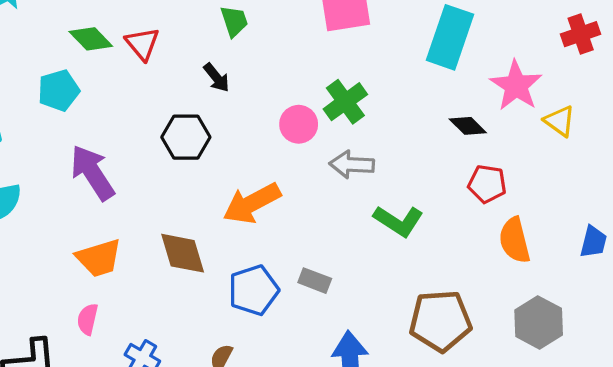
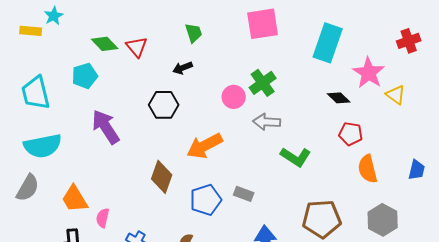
black arrow: (216, 78) -> (183, 68), turned 108
brown diamond: (183, 253) -> (162, 177), turned 36
orange trapezoid: (99, 258) -> (75, 199), moved, turned 76

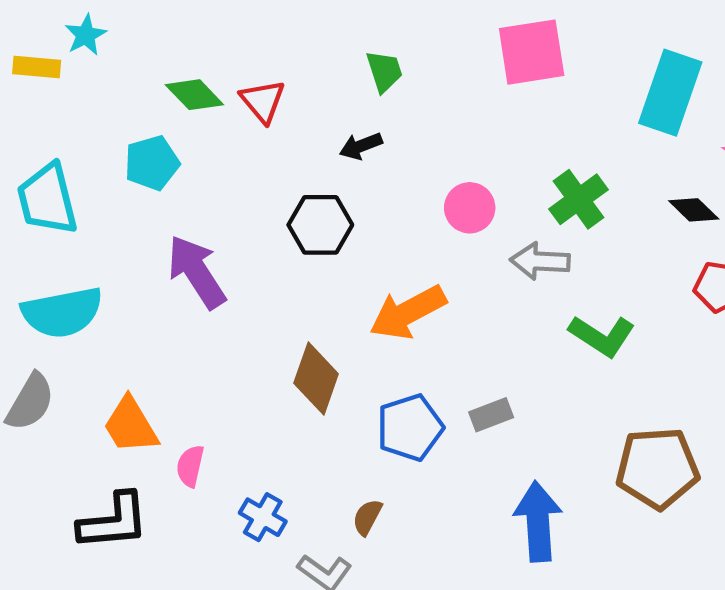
green cross: (263, 83) -> (578, 199), moved
gray rectangle: (244, 194) -> (491, 415), turned -42

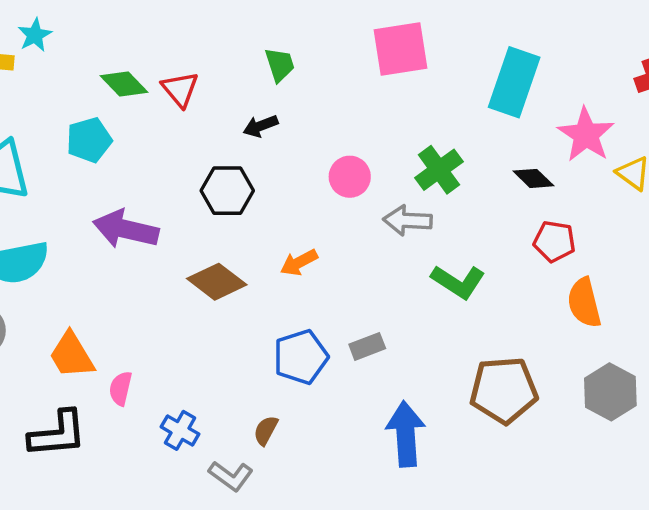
purple arrow: (197, 272) -> (126, 229), turned -44
orange arrow: (408, 312) -> (299, 262), size x0.6
brown diamond: (316, 378) -> (217, 282), moved, turned -72

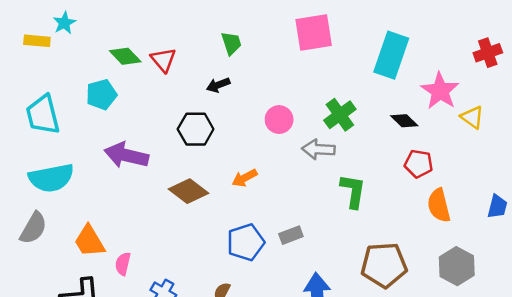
green L-shape: (458, 282) -> (353, 191), turned -114

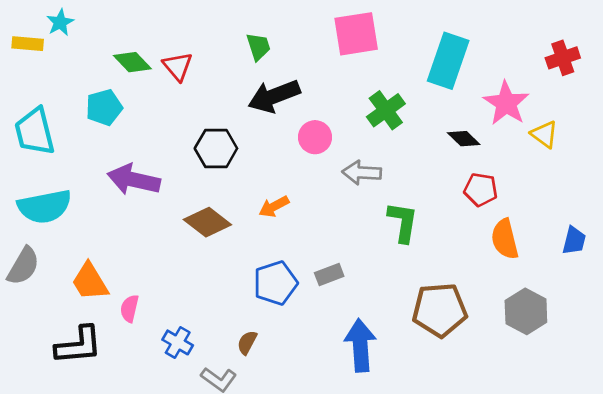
black arrow: (218, 85) -> (274, 96), moved, size x1.8
green cross: (340, 115) -> (386, 110), moved

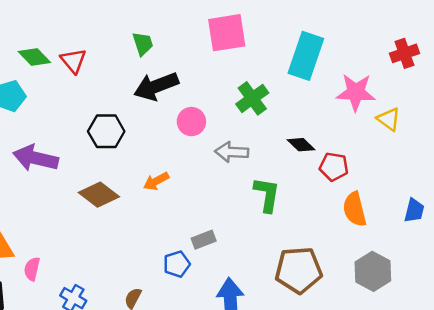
pink star: (506, 103) -> (356, 92), turned -30
black diamond: (464, 139) -> (301, 145), moved
blue pentagon: (275, 283) -> (177, 264), moved, size x0.7

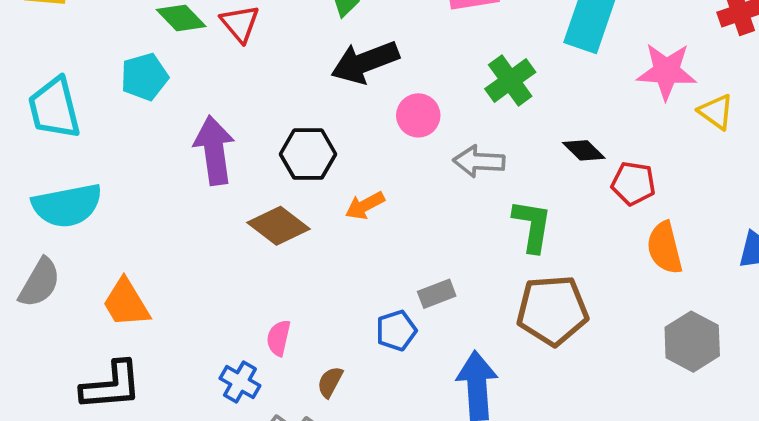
black hexagon: (106, 131) -> (308, 154), moved
purple arrow: (36, 158) -> (214, 150), moved, turned 69
pink semicircle: (32, 269) -> (279, 338), moved
brown pentagon: (299, 270) -> (552, 310), moved

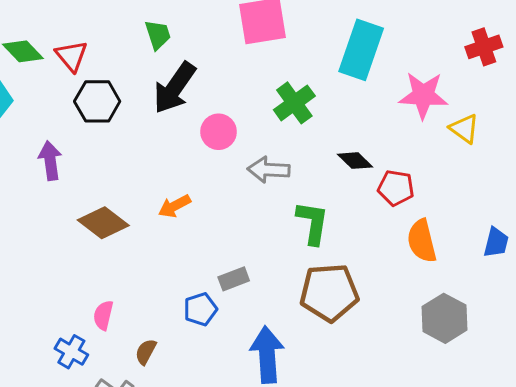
black arrow: (365, 62) -> (175, 88), turned -34
purple arrow: (214, 150) -> (50, 161), size x0.7
black hexagon: (308, 154) -> (97, 101), moved

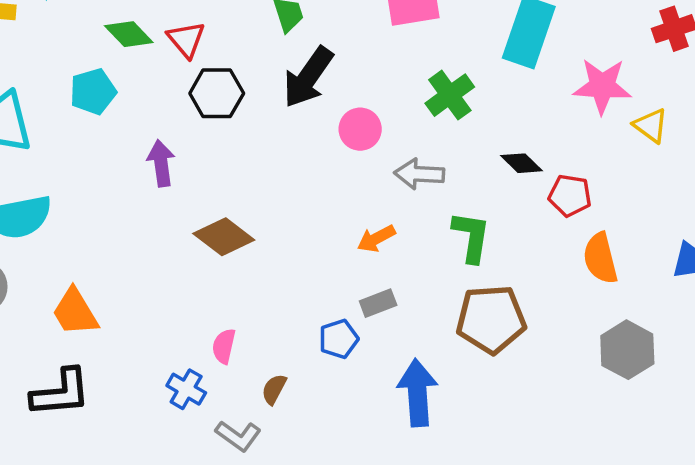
orange arrow: (175, 206) -> (376, 239), moved

